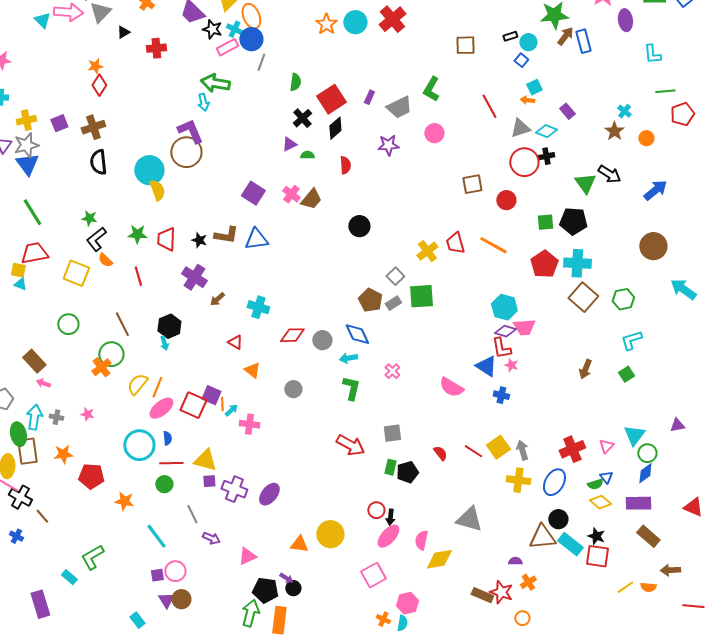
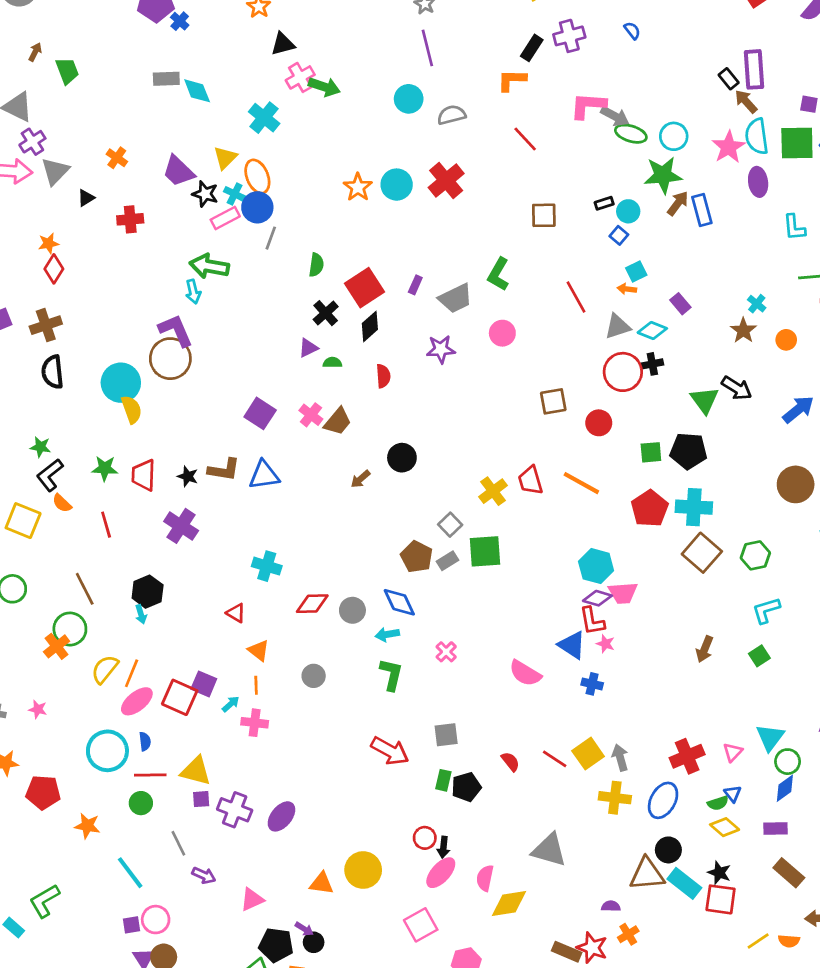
brown arrow: (217, 299) -> (360, 479), moved
orange line: (222, 404) -> (256, 685), moved
purple rectangle: (638, 503) -> (775, 829), size x0.7

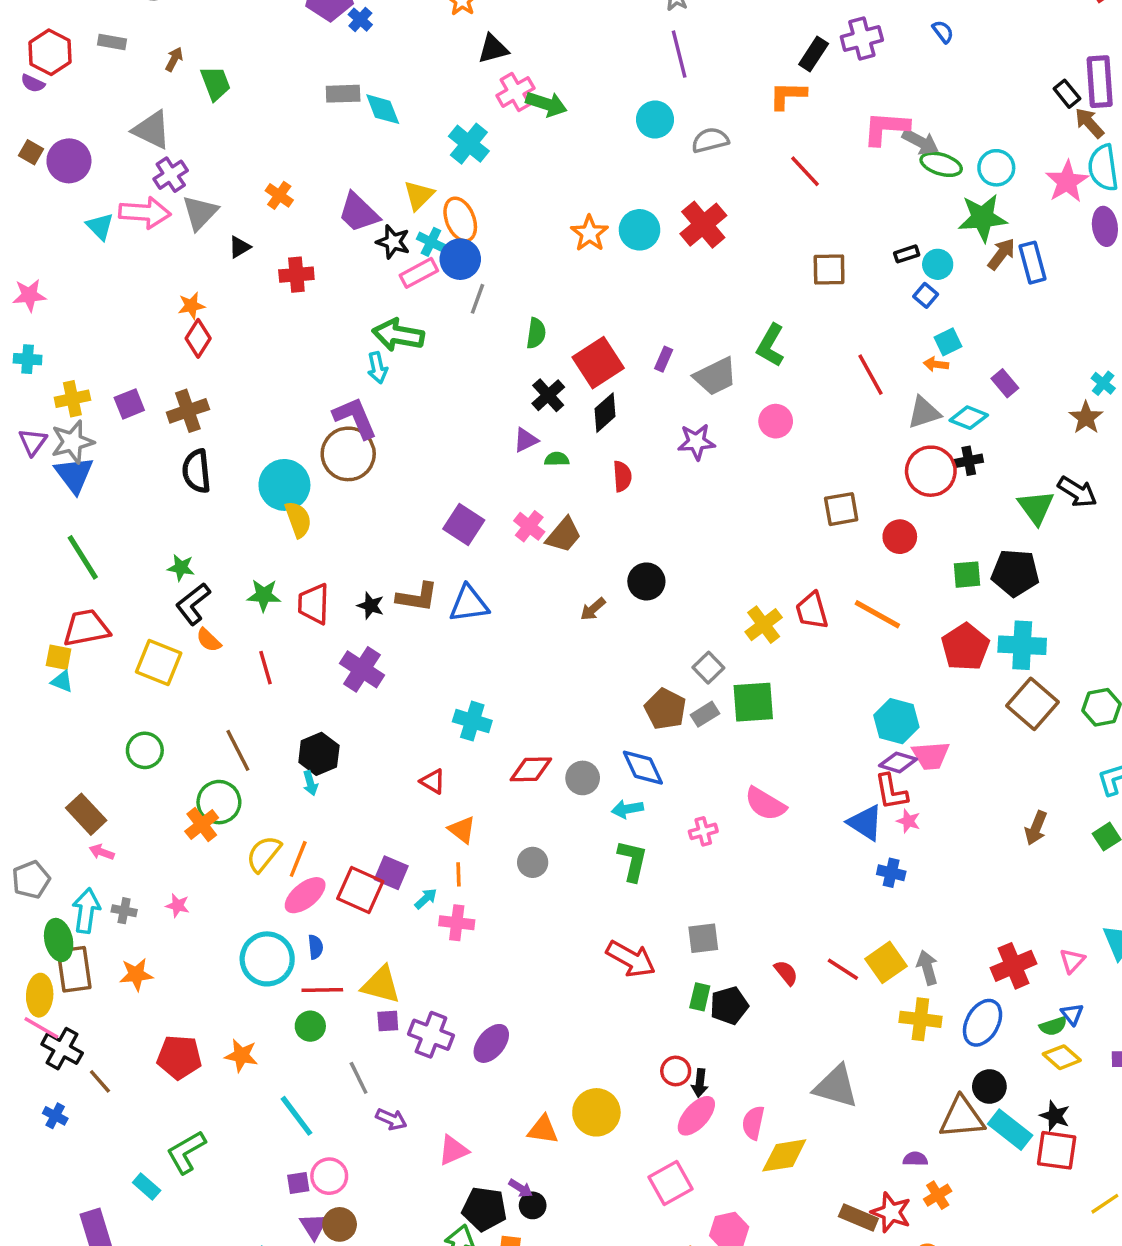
pink cross: (446, 652) -> (703, 831), turned 30
pink semicircle: (525, 673) -> (765, 804), moved
red pentagon: (43, 792) -> (179, 1057), moved

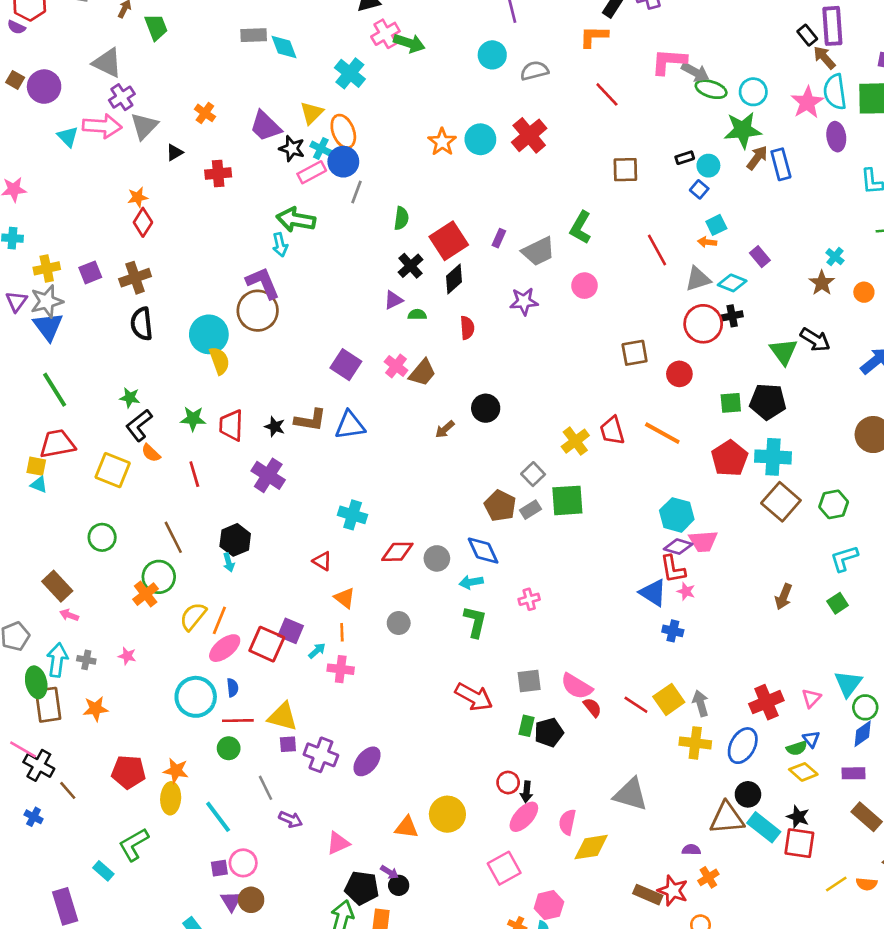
pink semicircle: (765, 804) -> (577, 686), moved
yellow ellipse: (40, 995) -> (171, 798), moved

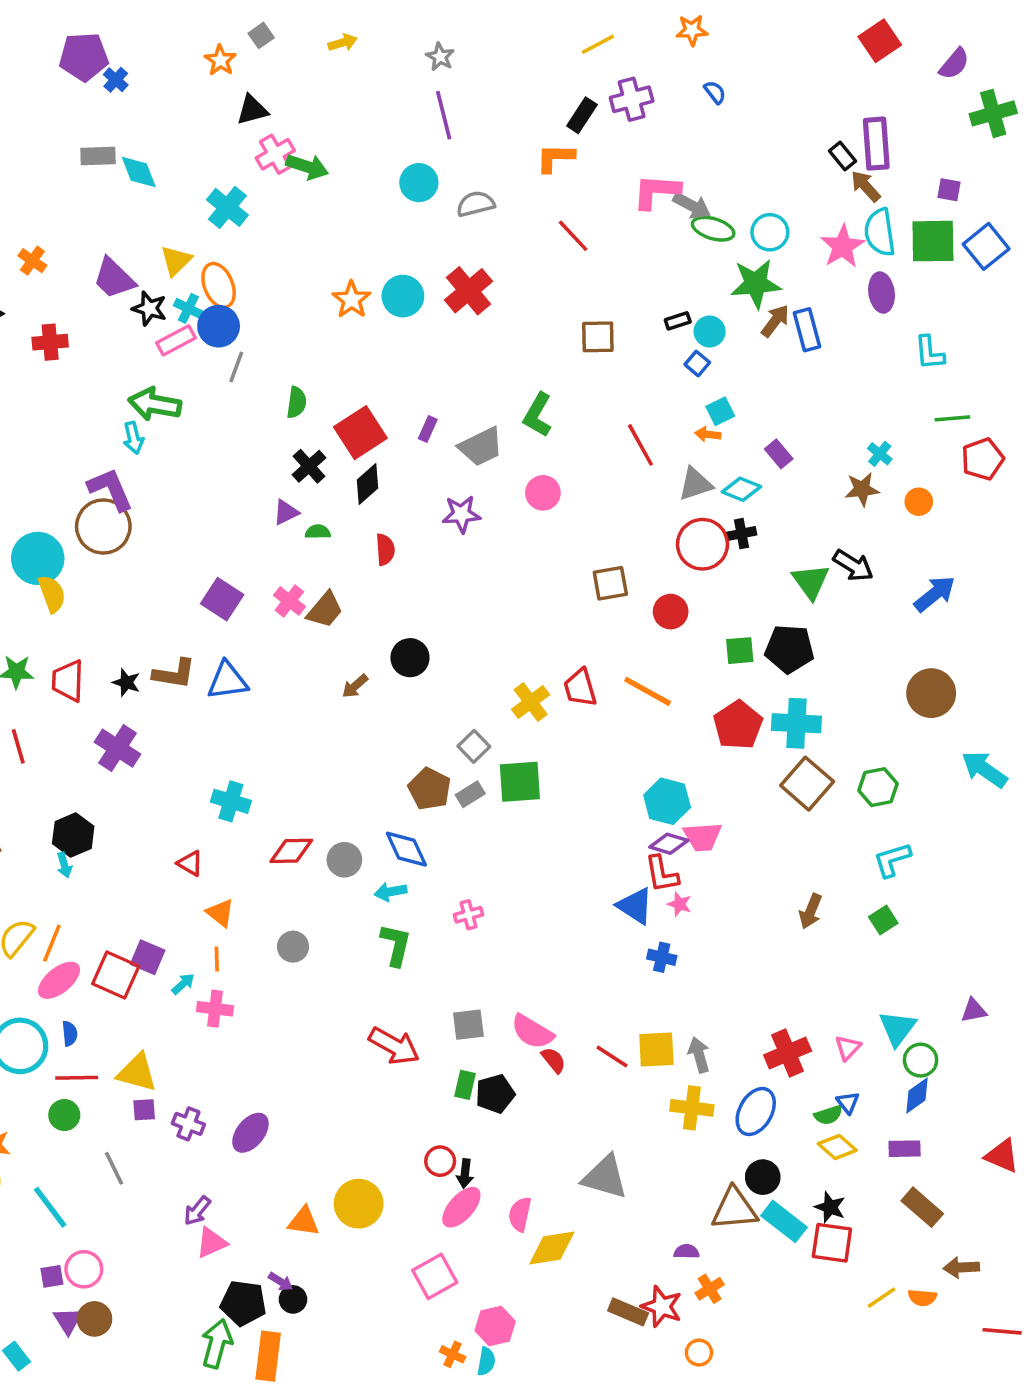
brown star: (822, 283) -> (862, 489), turned 30
yellow square: (669, 699) -> (656, 1049), turned 32
purple cross: (321, 755) -> (188, 1124), size x0.7
purple arrow: (291, 819) -> (197, 1211), moved, turned 105

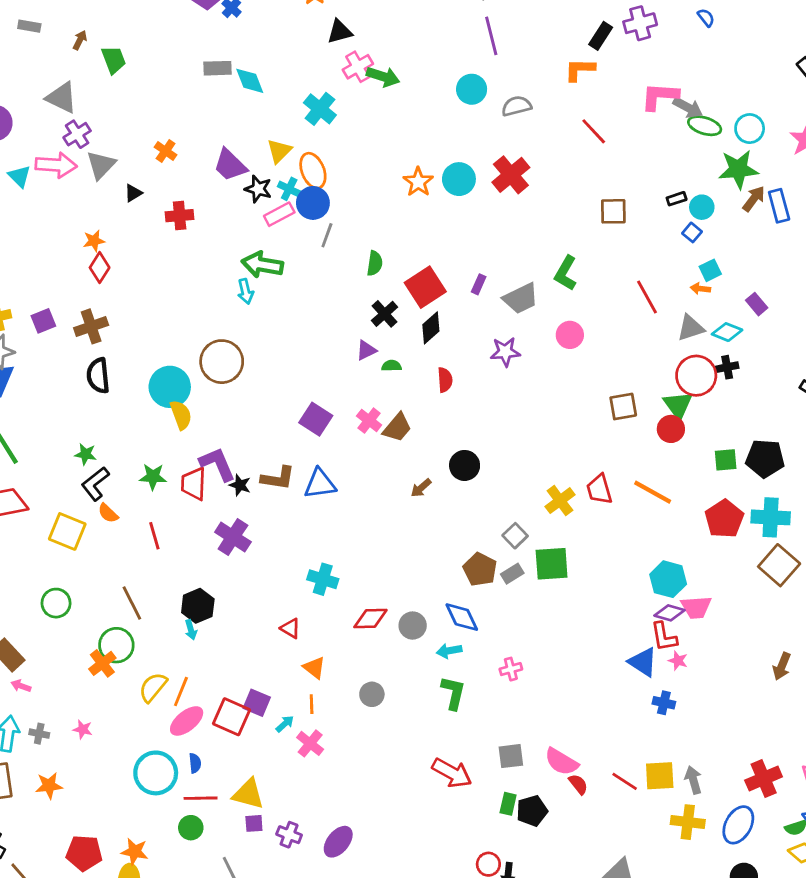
purple L-shape: (110, 489) -> (217, 464), moved
green triangle: (811, 581) -> (678, 405), moved
pink cross: (215, 1009) -> (310, 743), turned 32

